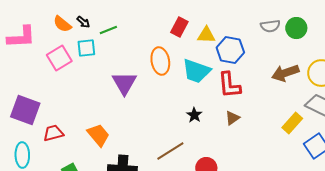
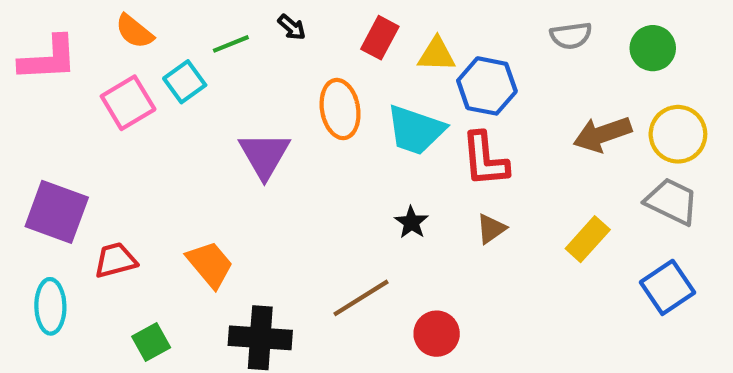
black arrow: (83, 22) -> (292, 27), moved
green circle: (296, 28) -> (653, 48), moved
cyan square: (86, 48) -> (185, 82), turned -30
yellow rectangle: (292, 123) -> (588, 239), moved

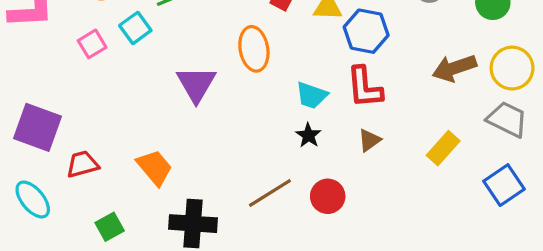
pink square: (128, 103) -> (92, 44), size x0.7
cyan trapezoid: (416, 130) -> (312, 95), moved, size x0.7
cyan ellipse: (50, 306) -> (33, 199), turned -39
red circle: (437, 334) -> (328, 196), moved

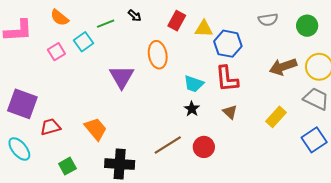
brown triangle: (369, 140) -> (230, 112), turned -42

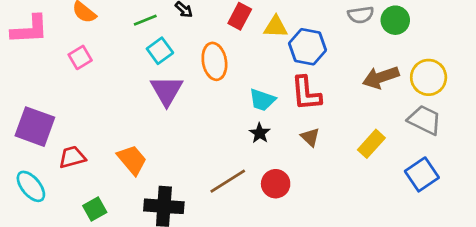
green circle: (307, 26) -> (395, 20), moved
cyan square: (84, 42) -> (160, 51), moved

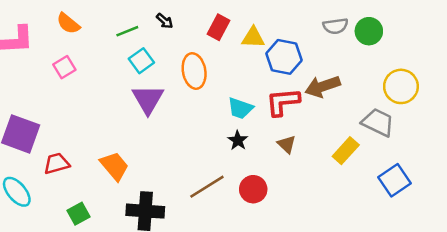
brown arrow: (381, 77) -> (323, 86), moved
red L-shape: (306, 93) -> (283, 102), turned 90
gray trapezoid: (425, 120) -> (378, 122), moved

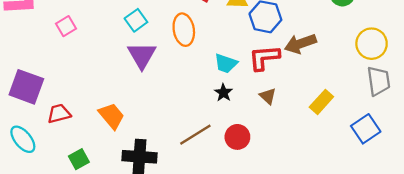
gray trapezoid: (378, 122) -> (379, 81), moved, turned 56

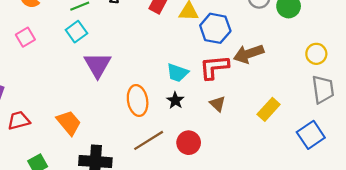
cyan square: (136, 20) -> (76, 32), moved
orange ellipse: (184, 30) -> (138, 100), moved
yellow circle: (372, 44) -> (316, 54), size x0.7

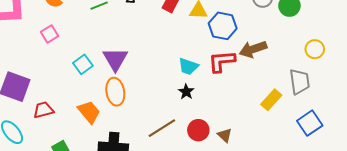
cyan square: (76, 32) -> (83, 64), moved
gray trapezoid: (323, 89) -> (300, 82), moved
orange ellipse: (138, 100) -> (115, 92), moved
brown triangle: (217, 104) -> (225, 135), moved

